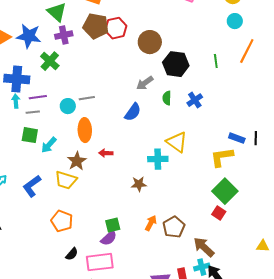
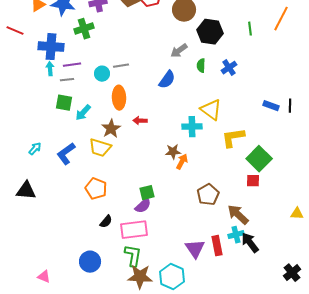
green cross: (50, 61) -> (84, 29), turned 30
yellow L-shape: (222, 157) -> (233, 138), moved
red square: (219, 213) -> (253, 181), turned -32
orange arrow: (151, 223) -> (182, 162), moved

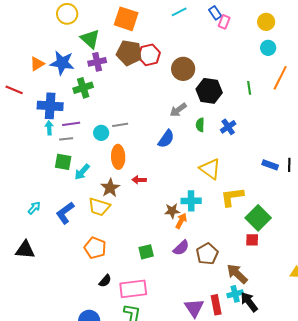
cyan cross: (192, 127) -> (191, 201), moved
purple semicircle: (143, 206) -> (181, 248), moved

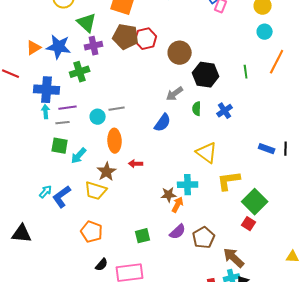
cyan arrow: (34, 208) -> (46, 192), moved
red square: (252, 240) -> (249, 224), turned 32

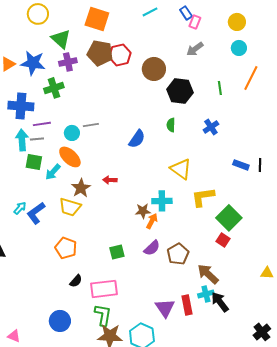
gray arrow: (175, 94) -> (195, 49), moved
blue cross: (225, 111) -> (211, 127), moved
cyan arrow: (46, 112) -> (22, 140), moved, size x1.5
orange ellipse: (115, 141) -> (70, 157), moved, turned -45

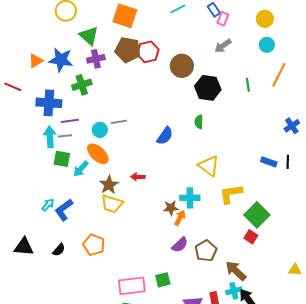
blue cross: (211, 127) -> (292, 126), moved
yellow trapezoid: (70, 207) -> (112, 204), moved
green square: (117, 252) -> (163, 280), moved
black semicircle: (76, 281) -> (59, 250), moved

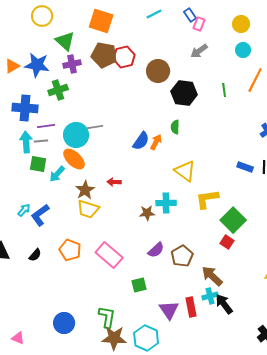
cyan circle: (100, 130) -> (76, 135), size x1.6
orange arrow: (180, 218) -> (156, 142), moved
pink rectangle: (132, 286) -> (109, 255), moved, turned 48

